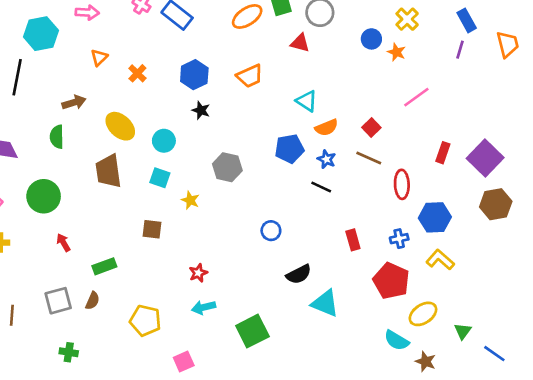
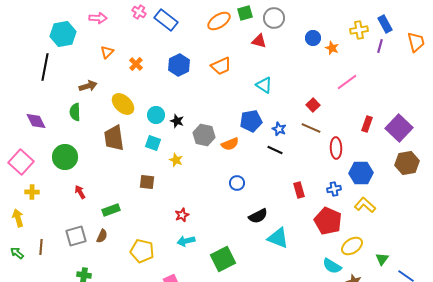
yellow cross: (407, 19) -> (359, 30), moved, turned 36
black star: (201, 110) -> (177, 121), moved
orange semicircle: (326, 128) -> (230, 144), moved

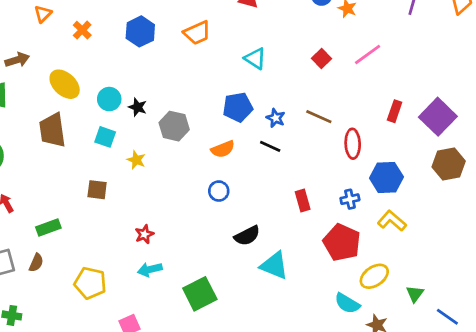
red square: (313, 105) -> (322, 58), moved
orange semicircle: (230, 144) -> (223, 149), moved

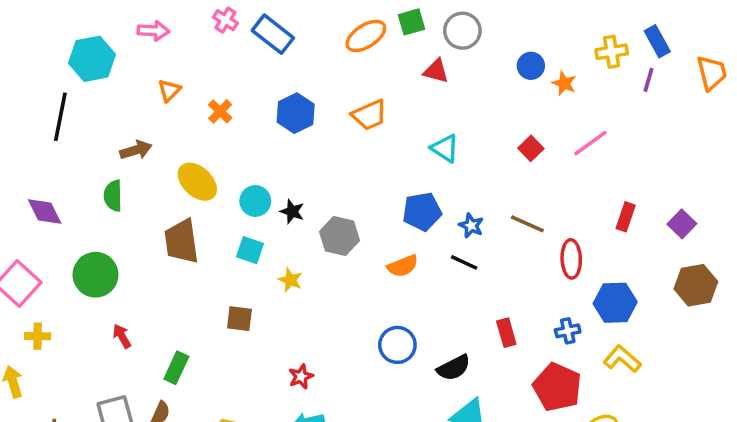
purple square: (438, 117) -> (682, 224), size x0.6
blue circle: (219, 191) -> (397, 345), moved, size x1.4
green rectangle: (48, 228) -> (176, 368), turned -45
black semicircle: (247, 236) -> (454, 368), moved

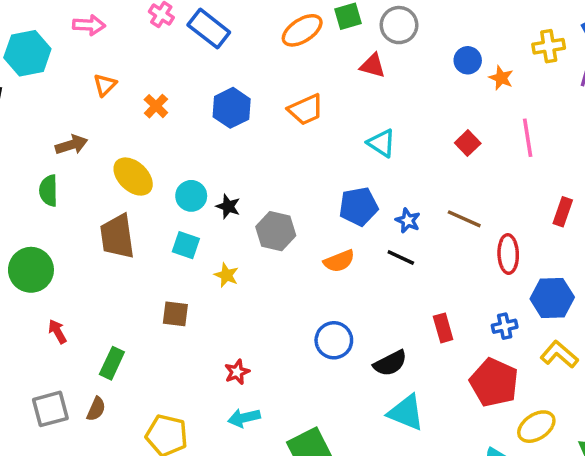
pink line: (591, 143) -> (528, 138), turned -63

